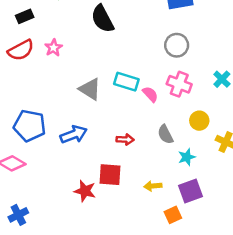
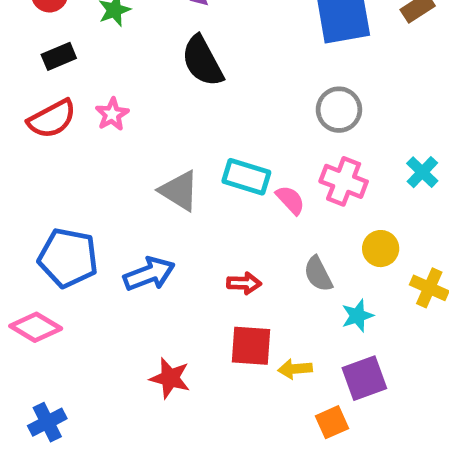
red square: (110, 175) -> (251, 346), moved

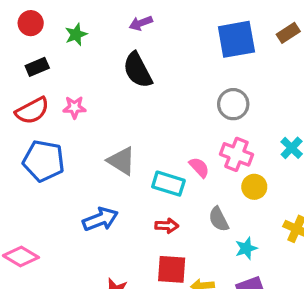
pink star: (112, 114) -> (74, 107), turned 30
cyan rectangle: (246, 177) -> (168, 184), moved
yellow circle: (381, 249) -> (254, 187), moved
blue pentagon: (68, 258) -> (44, 161), moved

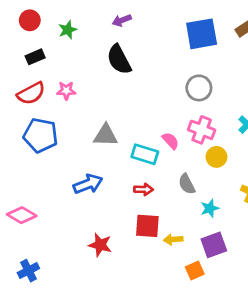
gray triangle: (121, 161) -> (106, 135), turned -30

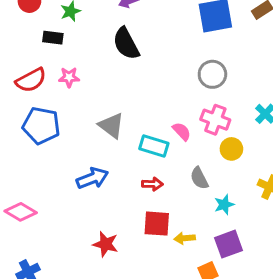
black rectangle: (35, 57) -> (53, 38), moved, turned 30
gray triangle: (106, 135) -> (111, 126), turned 35

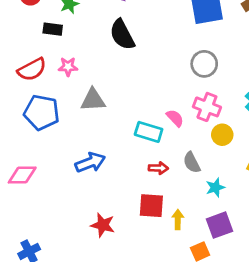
gray triangle: (111, 126) -> (93, 100), moved, turned -40
red arrow: (152, 184) -> (158, 168), moved
pink diamond: (21, 212) -> (22, 175), moved, turned -32
yellow arrow: (185, 238) -> (178, 219), turned 96

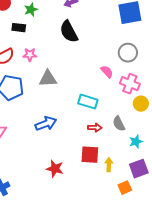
pink semicircle: (175, 118) -> (107, 72), moved

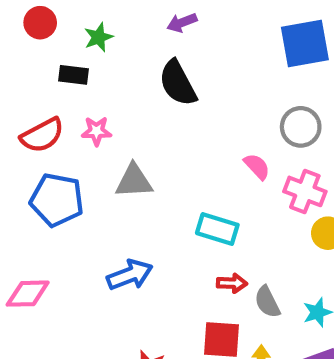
gray semicircle: (119, 124) -> (267, 302), moved

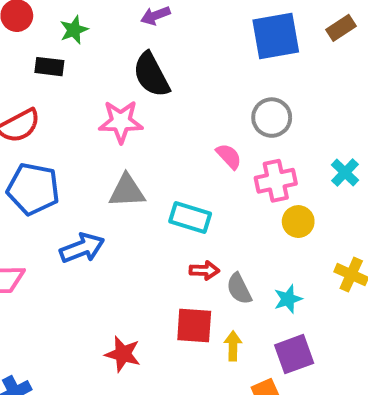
pink star: (96, 131) -> (121, 122), moved, size x1.5
gray triangle: (134, 181) -> (127, 191), moved
pink cross: (305, 191) -> (276, 181), turned -33
blue arrow: (130, 275) -> (82, 248), moved

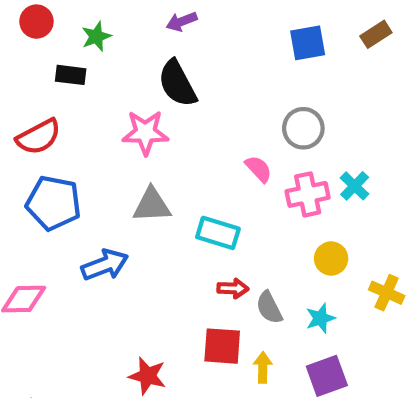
blue square: (276, 36) -> (308, 43), size x0.7
cyan cross: (345, 173) -> (355, 186), moved
yellow circle: (298, 222) -> (331, 258), moved

